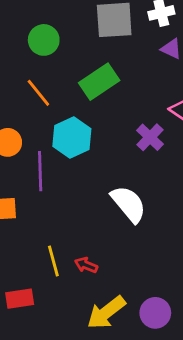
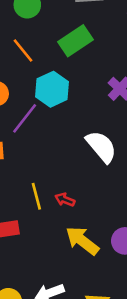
purple line: (40, 171) -> (25, 118), turned 40
yellow arrow: (106, 312) -> (82, 241), turned 76

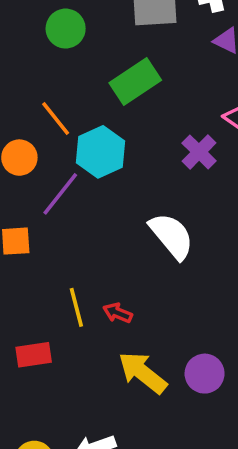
orange line: (23, 51) -> (56, 118), moved

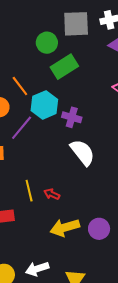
green circle: (66, 29) -> (47, 43), moved
purple cross: (199, 152) -> (72, 117), moved, turned -30
yellow arrow: (143, 373) -> (65, 228), turned -56

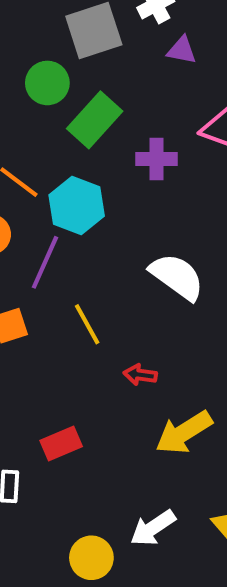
purple cross: (72, 117) -> (156, 159), moved
yellow line: (29, 191) -> (87, 324), moved

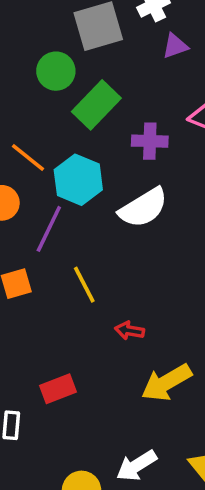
purple triangle: (182, 50) -> (175, 46), turned -32
white semicircle: (177, 277) -> (143, 208), moved, turned 111

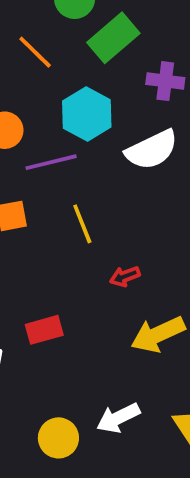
orange line: (28, 158) -> (35, 52), moved
purple line: (49, 229) -> (51, 162), turned 45
red arrow: (130, 331) -> (125, 276), turned -36

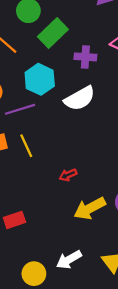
yellow line: (82, 224) -> (26, 146), moved
red rectangle: (44, 330) -> (14, 220), moved

